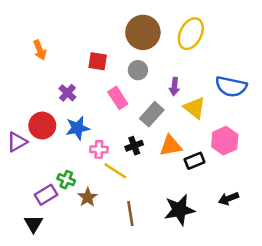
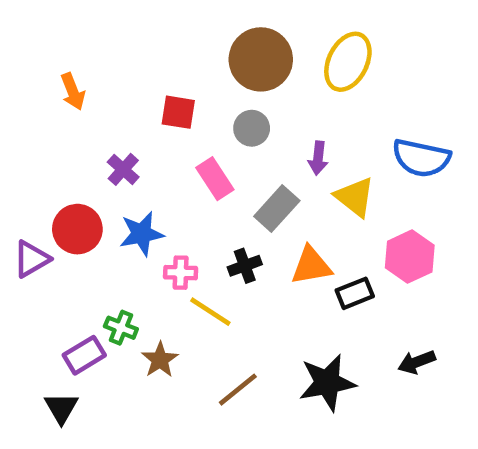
brown line: (130, 214) -> (238, 390), turned 60

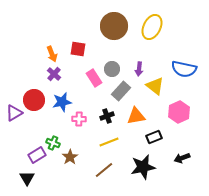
orange arrow: (73, 92) -> (52, 54), moved
gray circle: (252, 128) -> (112, 69), moved
black rectangle: (355, 293) -> (154, 137), moved
yellow line: (210, 312) -> (109, 142), moved, turned -54

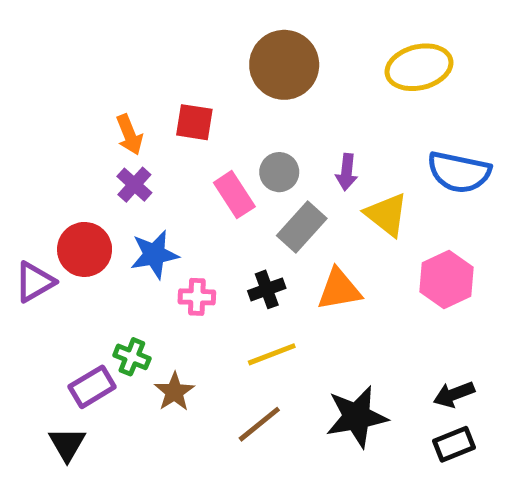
yellow ellipse: (152, 27) -> (419, 67), moved, turned 50
black rectangle: (154, 137) -> (454, 444), moved

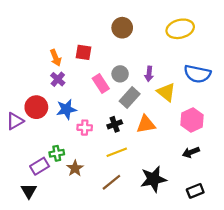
brown circle: (284, 65) -> (122, 28), size x0.7
green cross: (132, 357) -> (57, 153), turned -32
black arrow: (454, 394) -> (191, 152), moved

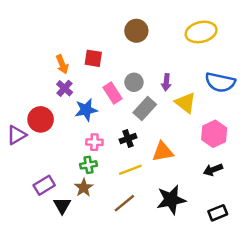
blue star: (66, 109) -> (86, 110), moved
orange triangle: (146, 124) -> (163, 152), moved
green cross: (57, 153) -> (88, 165), moved
black triangle: (29, 191) -> (62, 206), moved

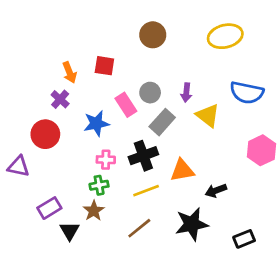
purple cross: (65, 88) -> (60, 99), moved
pink hexagon: (214, 134) -> (261, 150), moved
purple triangle: (17, 135) -> (19, 166), moved, turned 42
black cross: (128, 139) -> (143, 156), size x1.5
black arrow: (213, 170) -> (216, 191), moved

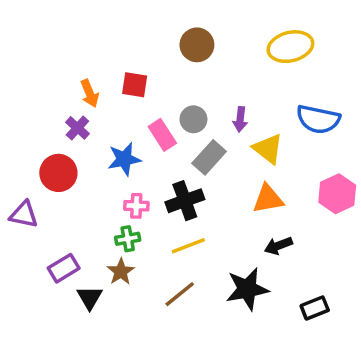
orange triangle: (182, 170) -> (268, 199), moved

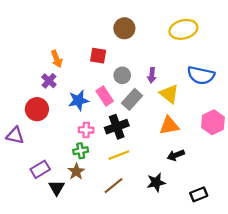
red square: (135, 85) -> (98, 56), moved
pink rectangle: (162, 135) -> (105, 96), moved
black star: (247, 289) -> (156, 182), size x0.7

